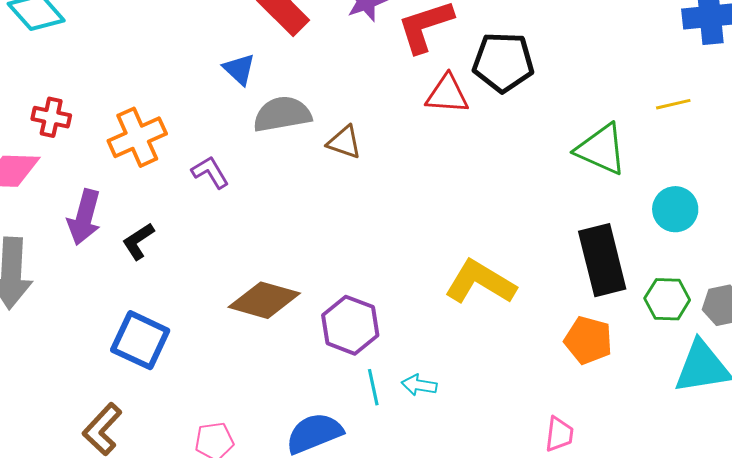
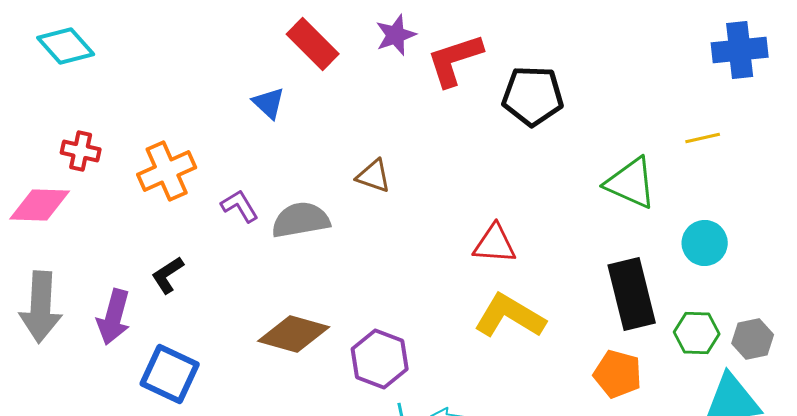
red triangle: (447, 94) -> (495, 244), moved
gray semicircle: (282, 114) -> (301, 220), moved
purple arrow: (84, 217) -> (114, 317), moved

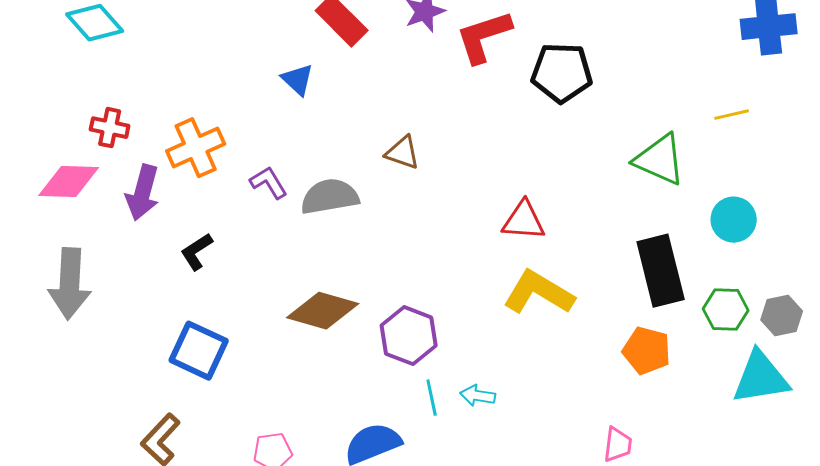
purple arrow: (114, 317) -> (143, 193), moved

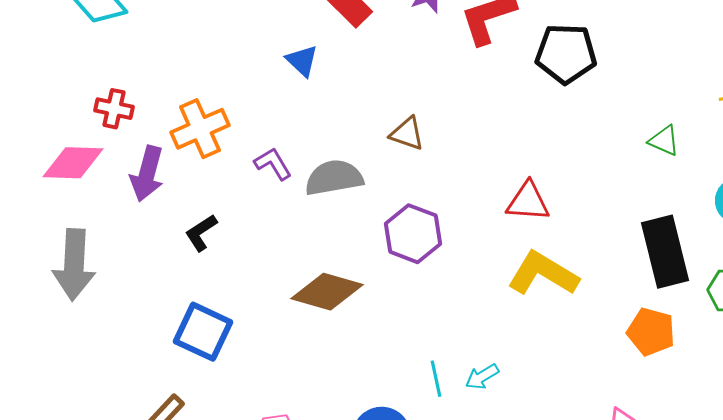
green triangle: (660, 160) -> (664, 141), size x0.6
purple hexagon: (409, 336) -> (413, 234), moved
cyan arrow: (478, 396) -> (482, 377), turned -40

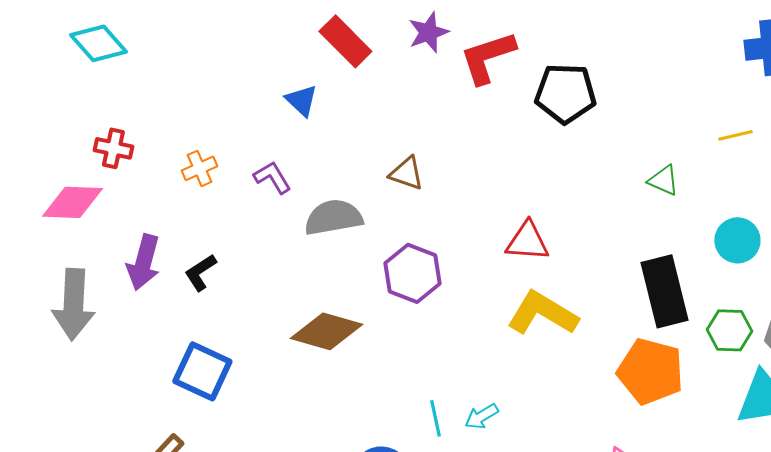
orange cross: (200, 129) -> (199, 168), size x0.6
purple L-shape: (273, 164) -> (272, 177), moved
purple arrow: (147, 174) -> (143, 262), moved
orange pentagon: (651, 332) -> (650, 371), size x1.4

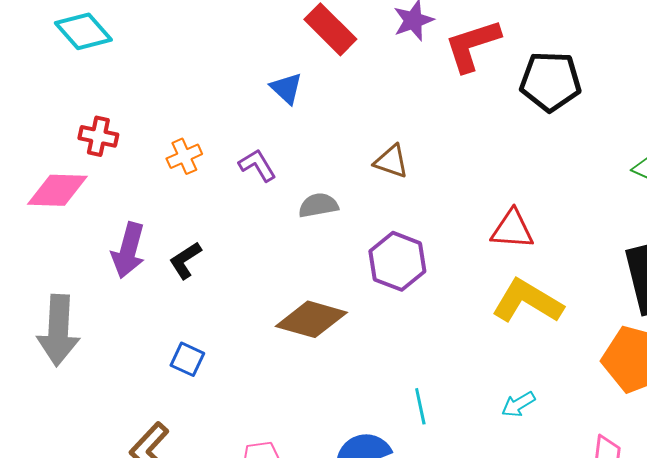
gray semicircle: (333, 217) -> (318, 205), size x0.7
gray arrow: (73, 304) -> (58, 330), moved
blue square: (202, 371) -> (187, 359), size x0.6
cyan arrow: (481, 416) -> (518, 404), moved

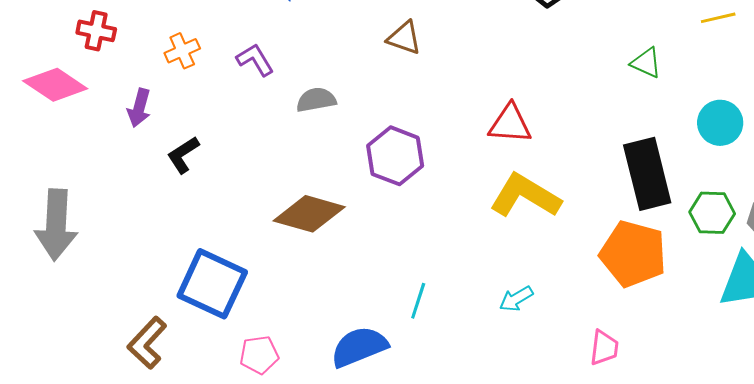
brown triangle: (391, 161) -> (404, 38), moved
pink diamond: (57, 190) -> (55, 85), turned 32
purple arrow: (128, 250) -> (139, 108), moved, size x0.7
blue square: (187, 359) -> (212, 284), moved, size x2.0
cyan line: (420, 406) -> (418, 301), turned 30

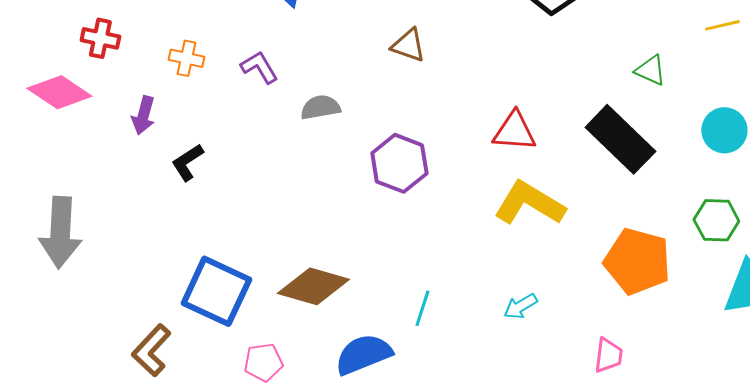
orange cross: (182, 51) -> (186, 58), turned 36
black rectangle: (647, 174) -> (620, 139), moved, turned -32
brown diamond: (309, 214) -> (313, 286), moved

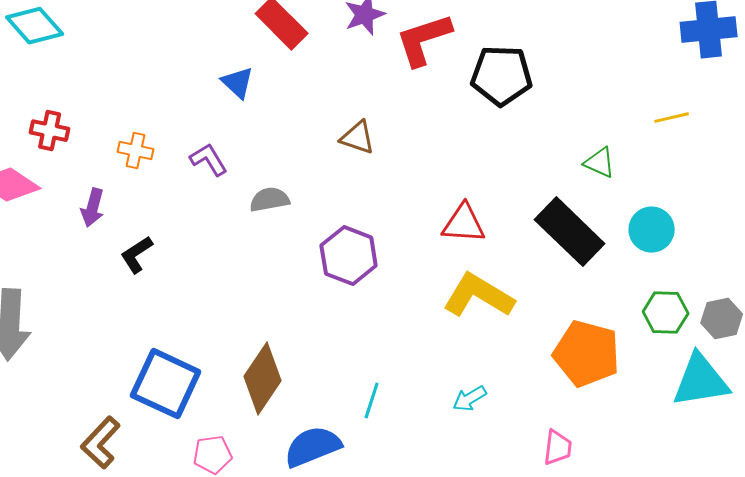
cyan circle: (724, 130) -> (652, 230), moved
brown diamond: (313, 286) -> (263, 379), turned -72

